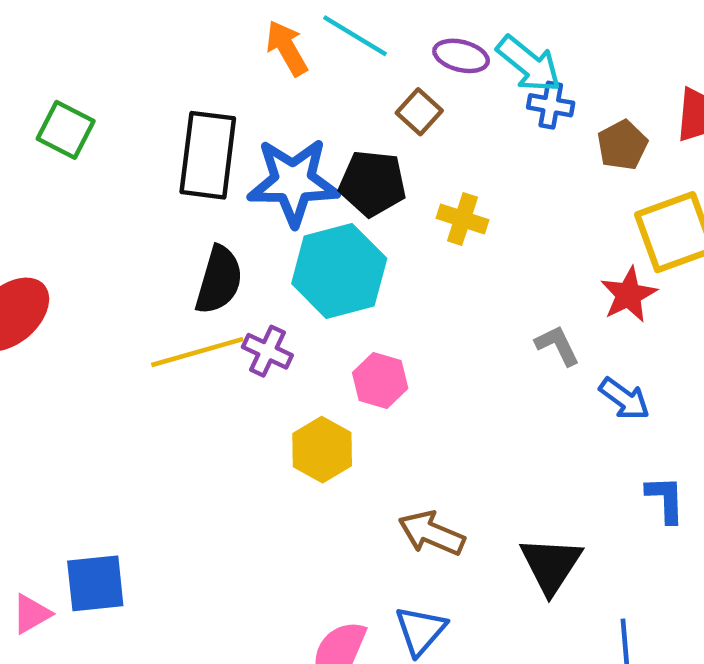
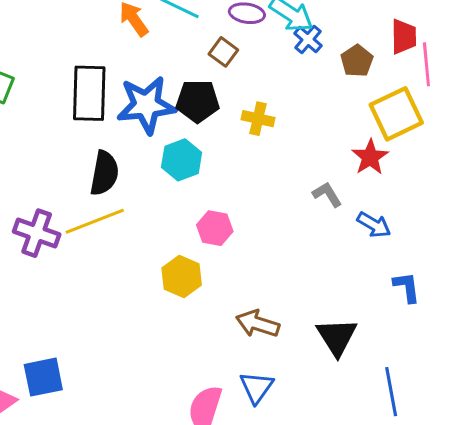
blue cross: (551, 105) -> (308, 40), turned 36
cyan hexagon: (339, 271) -> (182, 160), size x0.7
purple cross: (267, 351) -> (37, 233), moved, size x1.4

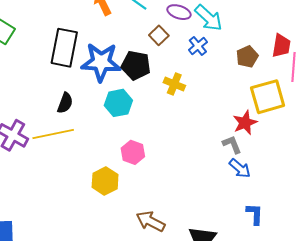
blue cross: (308, 40) -> (198, 46), moved
black semicircle: (104, 173) -> (65, 103), size x0.7
gray L-shape: (327, 194) -> (232, 145), moved

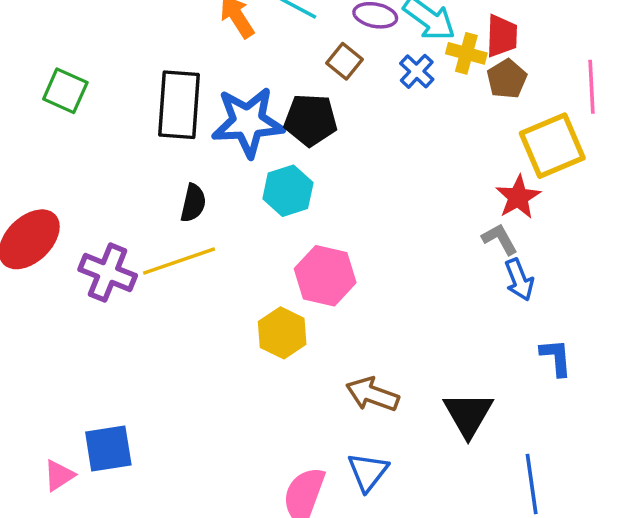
red trapezoid: (281, 46) -> (502, 36), moved
yellow cross: (174, 84) -> (466, 53), moved
pink hexagon: (133, 152) -> (325, 276), size x1.4
blue arrow: (240, 168) -> (519, 280), turned 35

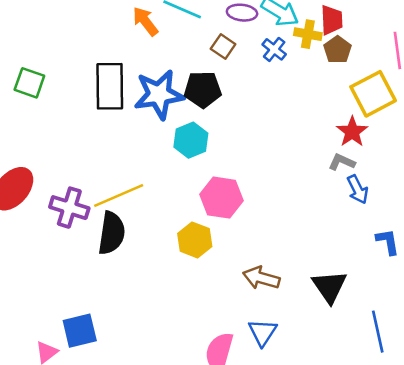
black semicircle: (193, 203) -> (112, 233), moved, size x1.6
gray L-shape: (500, 239) -> (342, 162), turned -32

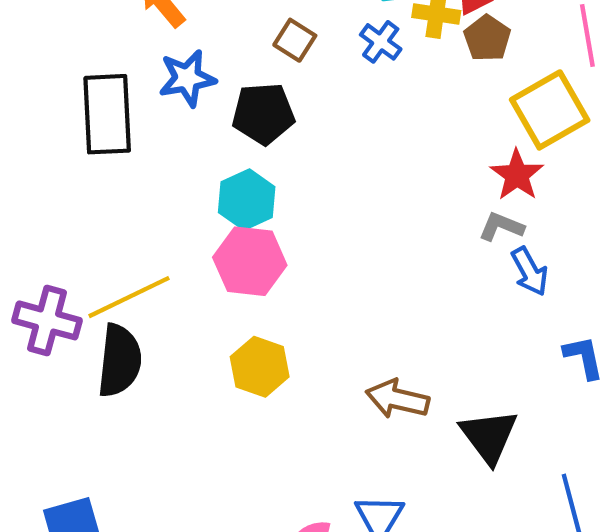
blue star: (159, 94) -> (187, 78), moved, size x0.7
pink hexagon: (222, 198) -> (250, 261), moved
brown arrow: (261, 278) -> (397, 399), moved

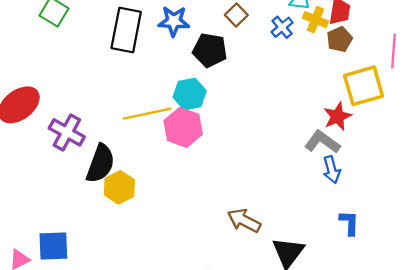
gray L-shape: (501, 227) -> (322, 142), size x1.4
yellow line: (129, 297) -> (147, 114), moved
yellow hexagon: (260, 367) -> (119, 187), moved

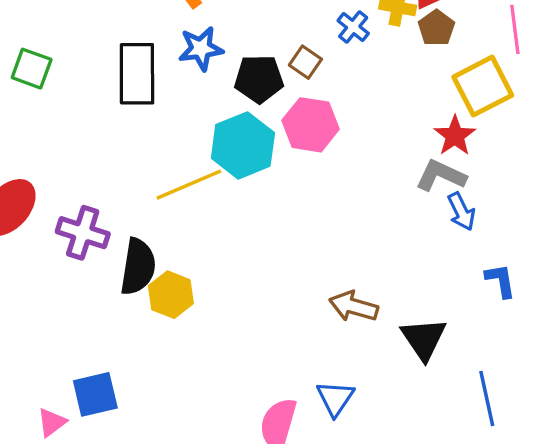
brown square: (236, 15) -> (305, 62), moved
cyan hexagon: (190, 94) -> (243, 145), size x1.4
pink hexagon: (183, 127) -> (311, 125), moved

